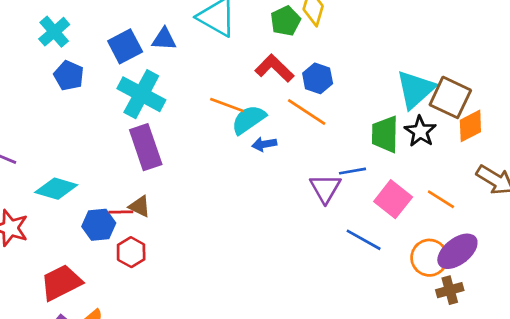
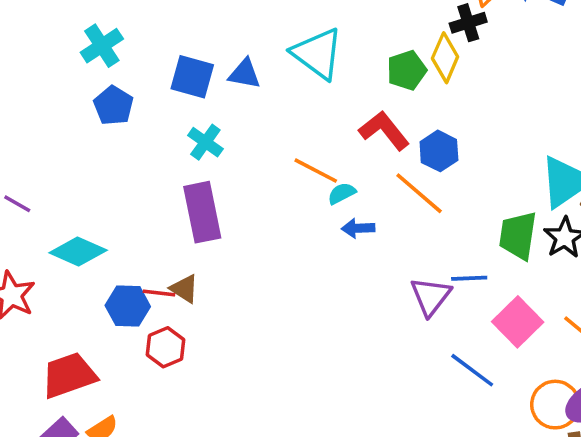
blue square: (125, 46) -> (192, 77), turned 36
cyan cross: (141, 94) -> (205, 142), size x0.6
cyan semicircle: (249, 120) -> (342, 193), size x0.6

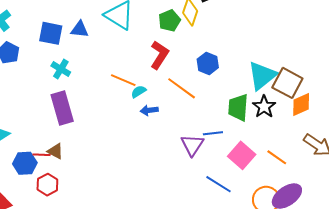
red L-shape: (384, 130) -> (159, 55), turned 76
blue hexagon: (439, 151) -> (208, 63), moved

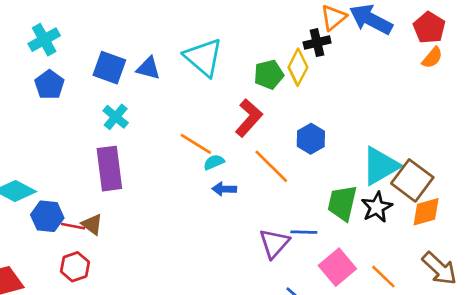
blue hexagon: (25, 163) -> (47, 216), moved

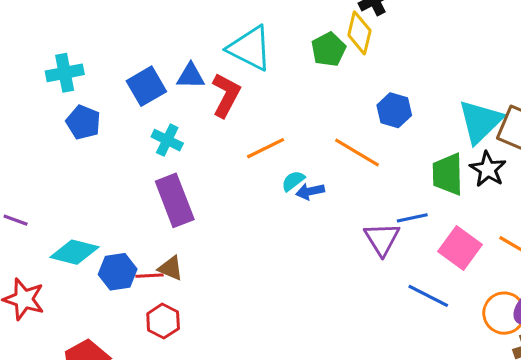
cyan cross: (44, 40) -> (65, 73), turned 32
blue square: (109, 68) -> (146, 86), turned -36
red L-shape: (249, 118) -> (226, 95), moved
orange line: (196, 144) -> (266, 148), turned -44
cyan semicircle: (214, 162) -> (293, 181), moved

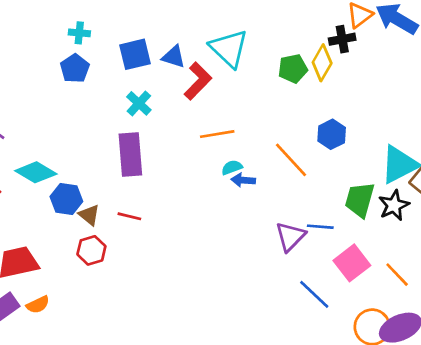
cyan cross: (65, 73) -> (79, 33), moved, size x0.7
brown triangle: (171, 268) -> (89, 215), moved
red line: (150, 276) -> (129, 216), moved

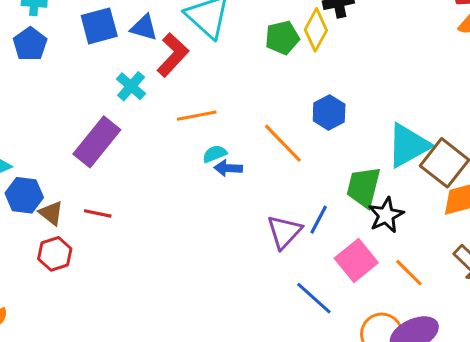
cyan cross: (139, 103) -> (131, 86), moved
purple rectangle: (130, 155) -> (97, 142), turned 45
black star: (394, 205) -> (386, 215), moved
blue line: (320, 227) -> (319, 220), turned -65

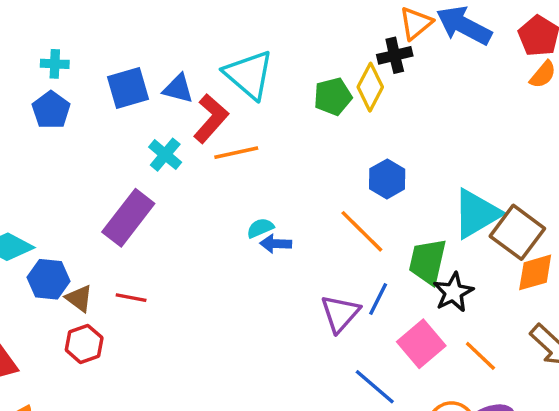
orange line: (197, 116) -> (236, 153), moved
orange line: (283, 143) -> (362, 231), moved

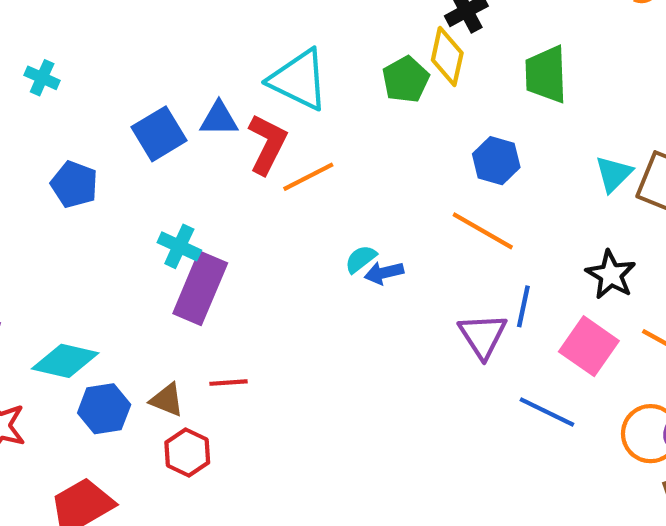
cyan cross: (55, 64) -> (42, 78), moved, turned 36
cyan cross: (165, 155) -> (179, 246), moved
cyan triangle: (476, 214) -> (614, 174), size x0.6
green trapezoid: (428, 262) -> (546, 74), moved
blue hexagon: (48, 279) -> (104, 409), moved

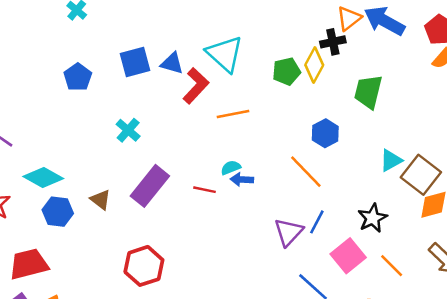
orange line: (308, 177) -> (233, 114), moved
purple rectangle: (200, 288) -> (150, 186), moved
red line: (229, 383) -> (205, 190), moved
brown triangle: (167, 400) -> (100, 200), moved
red hexagon: (187, 453) -> (144, 266), moved, size x1.4

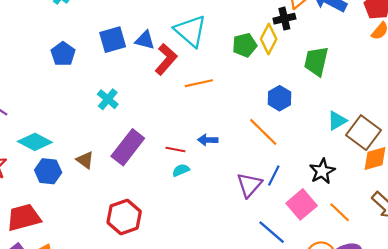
cyan semicircle: (231, 168) -> (181, 170), moved

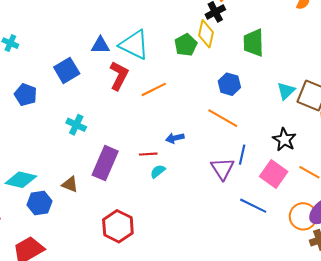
blue triangle: (145, 40) -> (100, 45), moved

